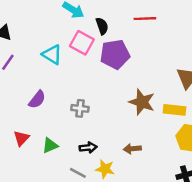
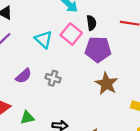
brown star: (142, 102) -> (106, 84), moved
gray cross: (80, 108) -> (53, 78), moved

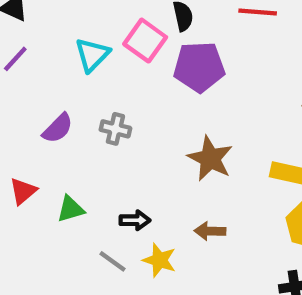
cyan triangle: (44, 39) -> (92, 55), turned 36
brown star: (106, 84) -> (210, 158), moved

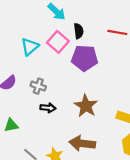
black arrow: (135, 220) -> (48, 108), moved
brown arrow: (210, 231) -> (82, 143), size x1.6

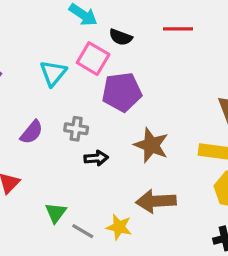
black semicircle: (79, 31) -> (121, 37), turned 128
purple pentagon: (85, 58) -> (122, 92), moved
green triangle: (11, 125) -> (56, 213), moved, turned -32

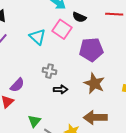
cyan triangle: (53, 73) -> (37, 37), turned -30
purple pentagon: (122, 92) -> (91, 50), moved
purple semicircle: (32, 132) -> (17, 85), moved

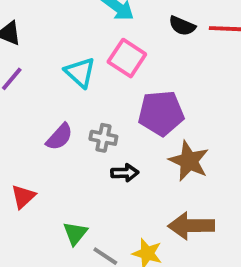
black semicircle: (79, 17) -> (182, 26), moved
purple pentagon: (91, 50) -> (161, 113), moved
purple semicircle: (17, 85) -> (59, 137), moved

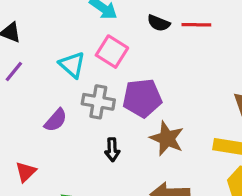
gray cross: (103, 138) -> (98, 102), moved, size x1.4
black arrow: (125, 173) -> (112, 150), turned 90

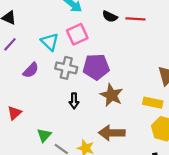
pink square: (112, 52) -> (77, 34), turned 30
purple semicircle: (56, 120) -> (31, 70), moved

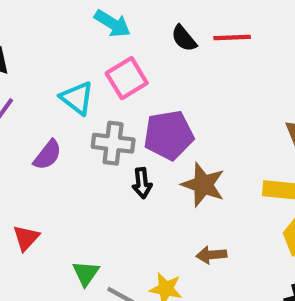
black semicircle: (110, 16) -> (184, 38), turned 32
black arrow: (74, 101) -> (142, 183), moved
brown arrow: (112, 133) -> (211, 255), size x0.6

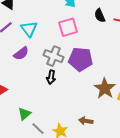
cyan triangle: (77, 98) -> (29, 29), moved
black arrow: (142, 183) -> (51, 77), moved
brown star: (203, 185) -> (105, 88), moved

